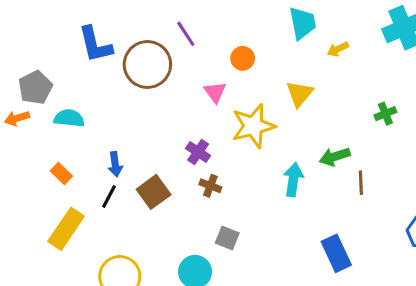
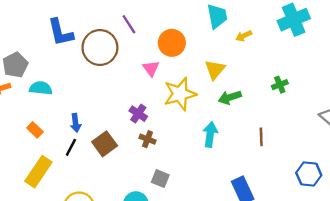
orange circle: (243, 58) -> (172, 43), size x1.5
green arrow: (335, 157) -> (230, 97), moved

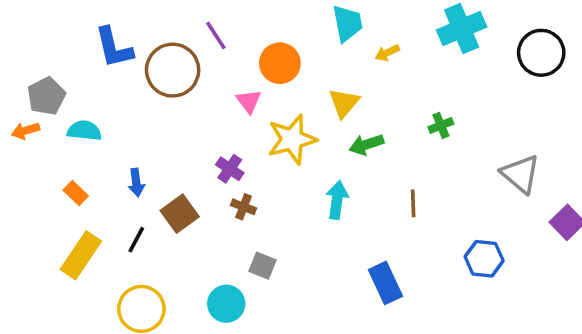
black line: (71, 147) -> (136, 240), moved

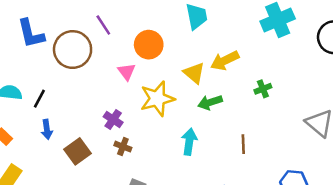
yellow arrow: (387, 53) -> (225, 61), moved, size x1.6
yellow triangle: (344, 103) -> (194, 73), turned -30
black line: (136, 240) -> (39, 99), moved

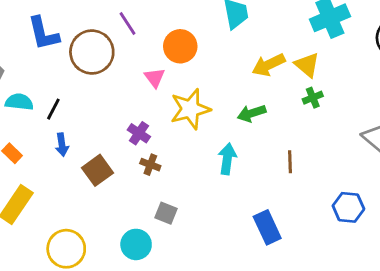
yellow triangle: (194, 73) -> (307, 65), moved

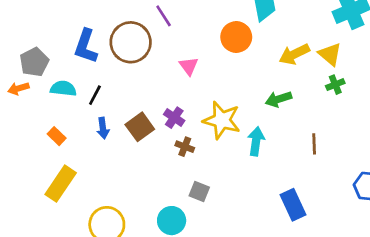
blue L-shape: (43, 33) -> (86, 46), moved, turned 32
orange circle: (180, 46) -> (236, 37), moved
yellow star: (190, 109) -> (222, 120), moved, turned 30
brown square: (98, 170) -> (140, 127), moved

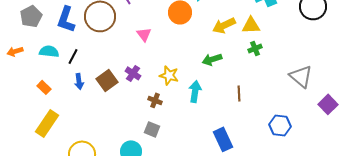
yellow triangle: (330, 54) -> (251, 25), turned -42
gray pentagon: (34, 62) -> (31, 16), moved
yellow star: (222, 120) -> (169, 75), size x0.7
brown cross: (185, 147) -> (155, 100), moved

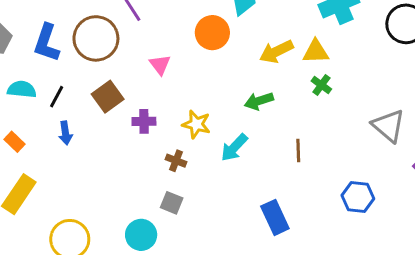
green cross: (255, 48) -> (321, 85), turned -32
purple cross: (133, 73) -> (144, 121), turned -35
brown square: (107, 80) -> (108, 97), moved
cyan arrow: (195, 91) -> (234, 148), turned -145

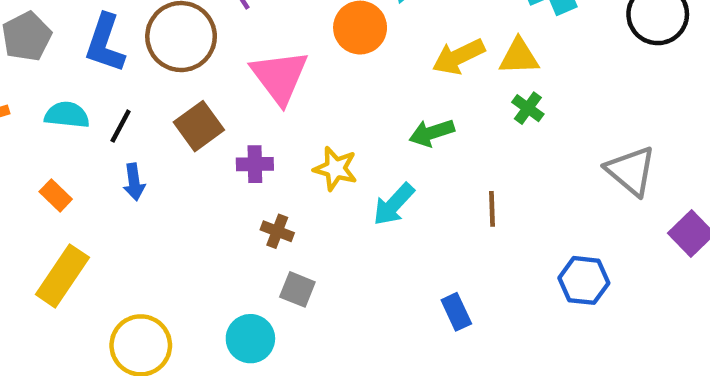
pink triangle: (160, 65) -> (279, 77), size x1.8
brown cross: (176, 161) -> (277, 231), moved
blue rectangle: (275, 217) -> (456, 312), size x0.7

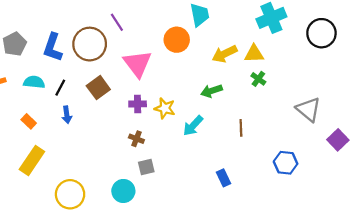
purple cross: (255, 164) -> (138, 104), moved
gray square: (297, 289) -> (146, 167), turned -35

